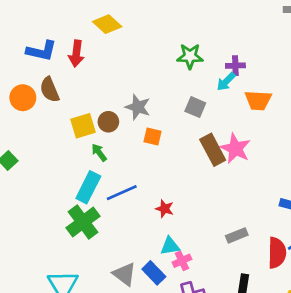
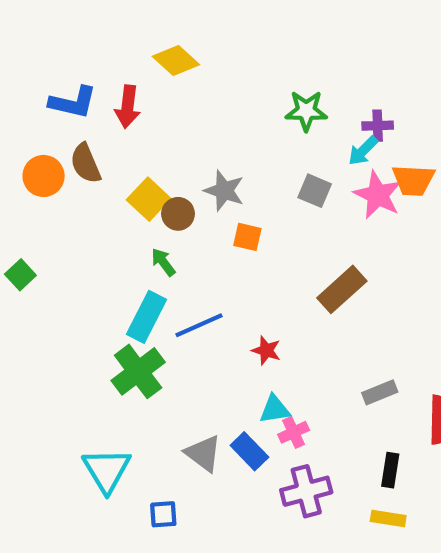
yellow square: (83, 126) -> (149, 199), moved, turned -30
pink star: (235, 148) -> (378, 195), moved
brown rectangle: (213, 150) -> (342, 289), moved, turned 76

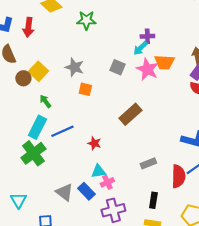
green star: (306, 111) -> (86, 20), moved
brown circle: (178, 214) -> (23, 78), moved
cyan triangle: (107, 470) -> (18, 200), size x0.7

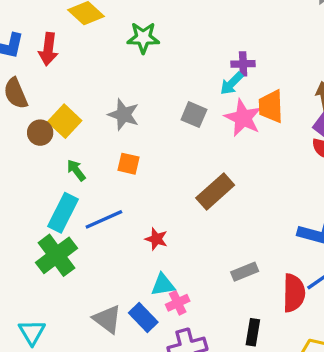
orange trapezoid: (164, 62) -> (271, 106), turned 85
orange square: (85, 89) -> (129, 164), moved

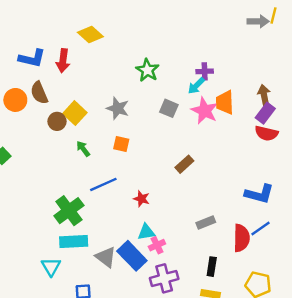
green star: (143, 38) -> (147, 70), moved, turned 30
brown rectangle: (215, 191) -> (184, 164), size x0.7
cyan rectangle: (63, 213) -> (74, 242), moved, turned 60
blue rectangle: (143, 317) -> (132, 256), size x1.4

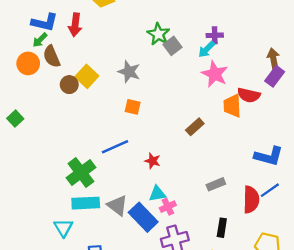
orange trapezoid: (225, 102) -> (232, 106), moved
gray square: (169, 108) -> (172, 46), moved, turned 30
red semicircle: (266, 133) -> (249, 95), moved
green arrow: (83, 149) -> (40, 40), moved, turned -98
gray triangle: (106, 257) -> (117, 205), moved

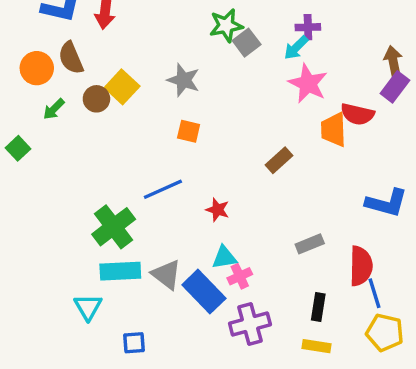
green star: (158, 34) -> (226, 25), turned 30
green arrow: (40, 40) -> (54, 109), moved
blue line: (270, 190) -> (374, 293), moved, turned -72

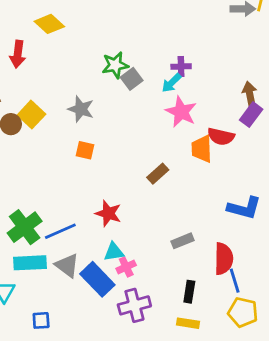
blue line: (163, 189) -> (60, 231), moved
red star: (218, 210) -> (108, 213), size x1.4

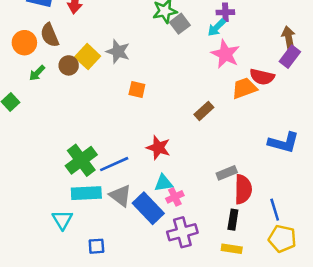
gray star: (81, 109) -> (118, 52), moved
orange trapezoid: (202, 149) -> (244, 88), turned 72
red semicircle: (224, 259) -> (243, 189), moved

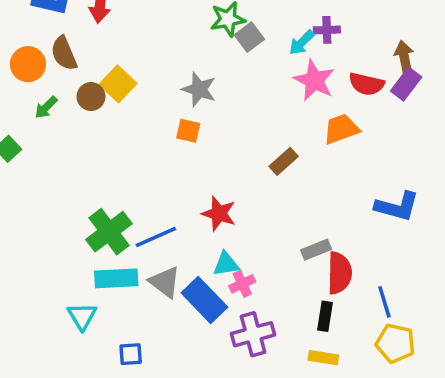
purple cross: (225, 12) -> (327, 30), moved
gray star: (118, 52) -> (199, 89), moved
red semicircle: (262, 77) -> (366, 84), moved

